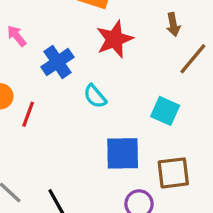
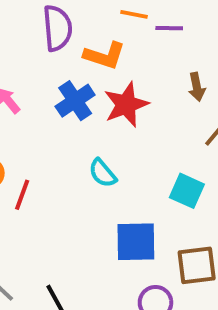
blue cross: (57, 62) -> (75, 101), moved

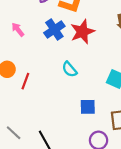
blue square: (136, 242) -> (88, 107), size x0.7

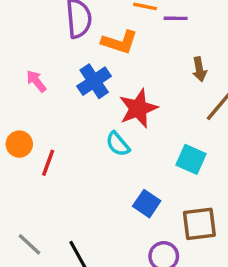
red star: (82, 32) -> (138, 108), moved
blue square: (88, 107) -> (147, 204), turned 35

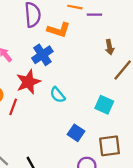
red star: (138, 108) -> (28, 82), moved

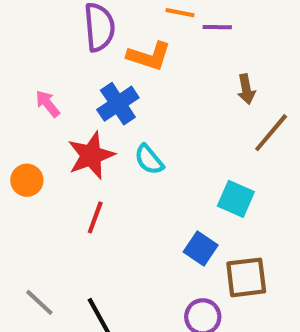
cyan semicircle: (58, 95) -> (149, 160), moved
red line: (13, 107) -> (95, 217), moved
blue square: (76, 133) -> (201, 249), moved

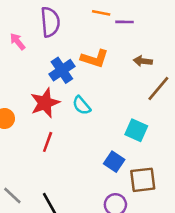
orange L-shape: (149, 56) -> (95, 58), moved
brown arrow: (246, 89) -> (143, 61), turned 108
pink arrow: (48, 104) -> (18, 42), moved

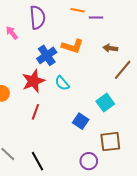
cyan square: (136, 130) -> (105, 103), turned 30
blue square: (114, 162) -> (81, 121), moved

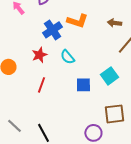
red star: (33, 81) -> (39, 55), size x0.7
blue square: (81, 121) -> (83, 85), moved, turned -35

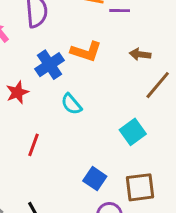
red star: (39, 55) -> (17, 92), moved
blue square: (83, 85) -> (95, 179), moved, turned 35

